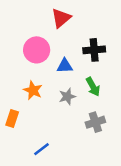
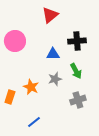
pink circle: (37, 50) -> (15, 41), moved
orange star: (33, 90) -> (31, 87), moved

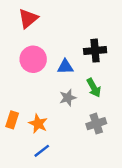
red triangle: (50, 15) -> (28, 18), moved
pink circle: (15, 41) -> (33, 59), moved
orange star: (31, 87) -> (38, 124), moved

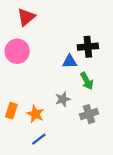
pink circle: (33, 59) -> (17, 51), moved
blue triangle: (65, 67) -> (70, 62), moved
gray star: (68, 98) -> (63, 99), moved

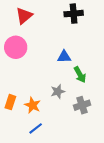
black cross: (88, 47) -> (74, 14), moved

